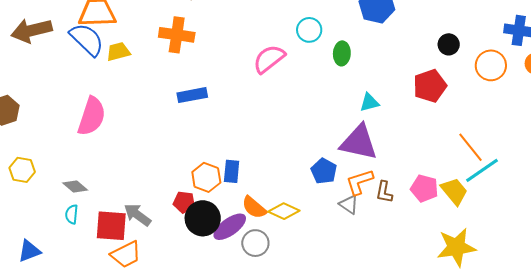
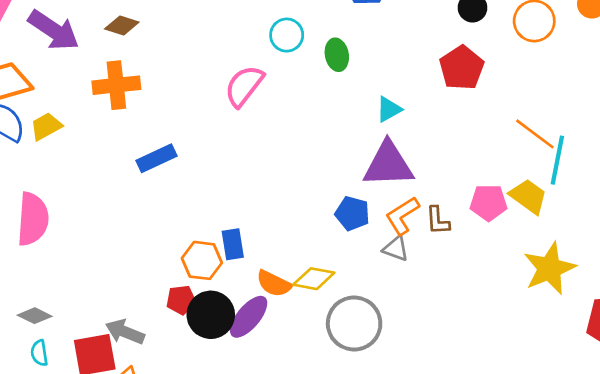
cyan line: (482, 170) -> (557, 160), turned -30
gray circle: (255, 243) -> (354, 324), moved, size x1.5

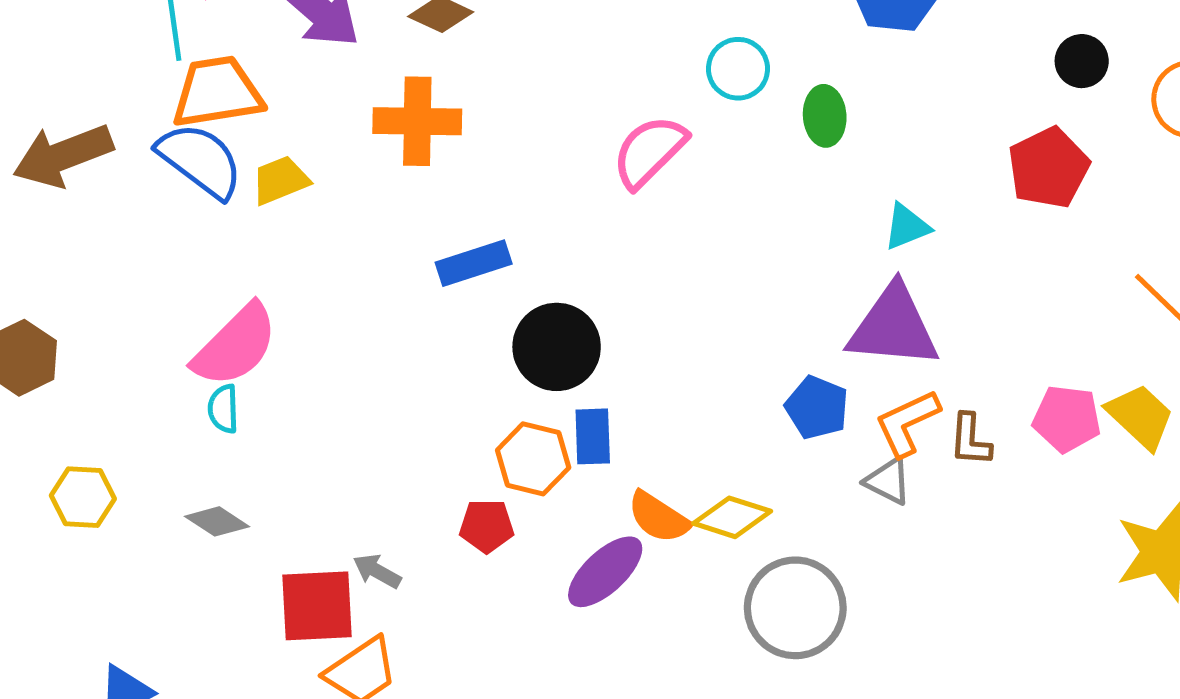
pink semicircle: (33, 219) -> (235, 345), turned 34
black circle: (211, 315) -> (557, 347), moved
gray arrow: (125, 332) -> (377, 571), size x0.7
cyan semicircle: (39, 353) -> (223, 409), moved

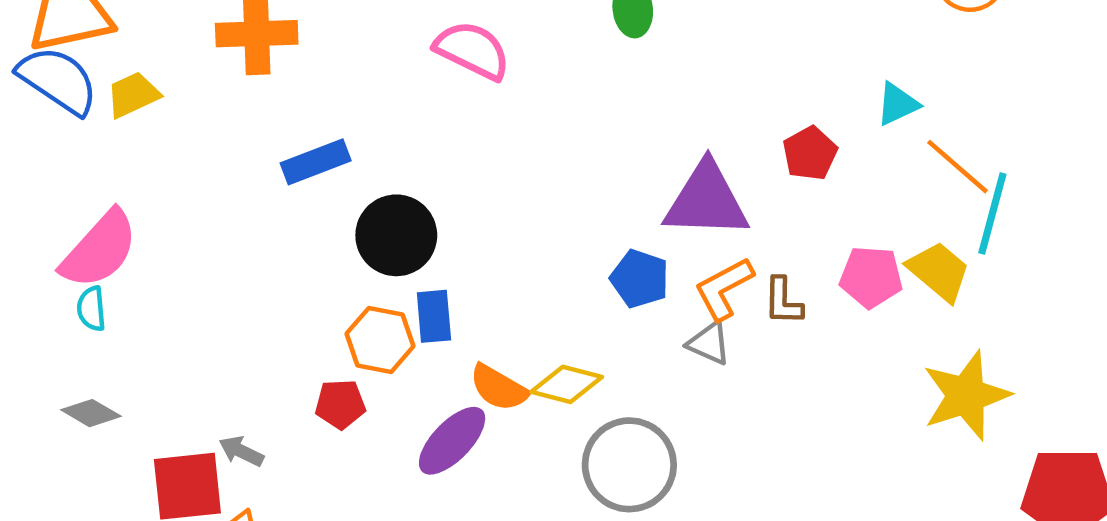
pink semicircle: (649, 151) -> (472, 50), turned 74
red pentagon: (1049, 168) -> (810, 153), moved, size x0.7
cyan triangle: (907, 227) -> (897, 104), moved

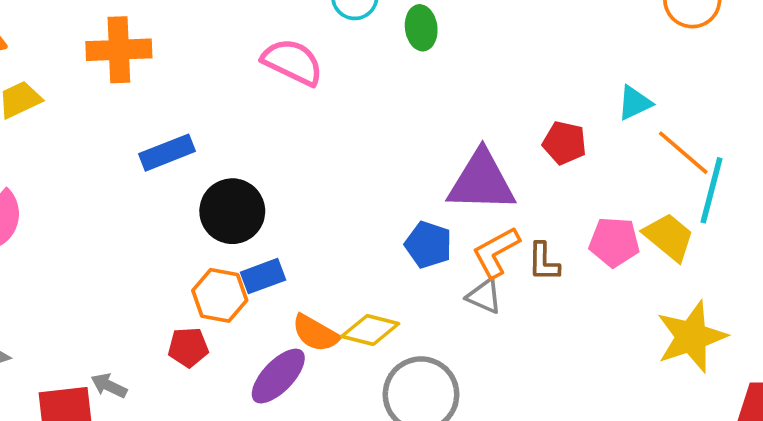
red pentagon: (810, 153) -> (564, 143), turned -30
blue rectangle: (434, 316) -> (263, 276), turned 75

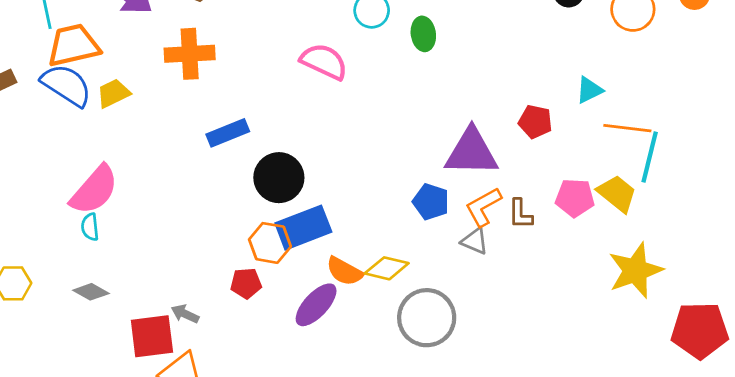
orange line: (683, 153) -> (627, 128), turned -33
blue rectangle: (263, 276) -> (303, 228), size x1.6

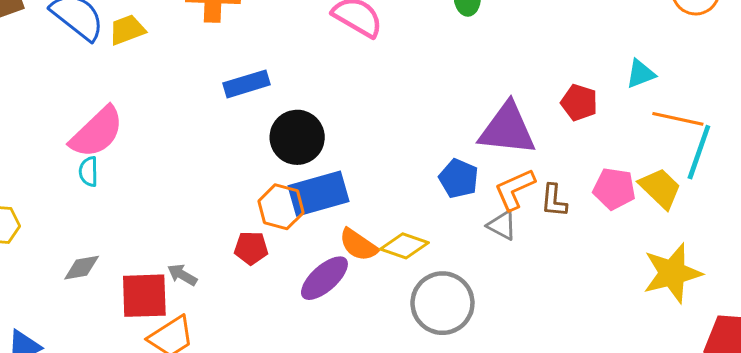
gray diamond: (91, 292) -> (82, 268), moved, turned -44

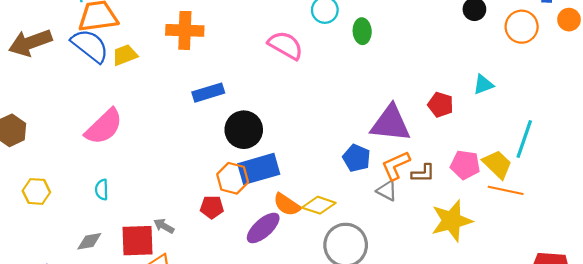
orange line: (678, 119) -> (506, 190), moved
cyan semicircle: (89, 172) -> (102, 190), moved
brown L-shape: (554, 201) -> (423, 173), turned -95
gray diamond: (82, 268) -> (89, 241), moved
yellow star: (672, 273) -> (452, 221), moved

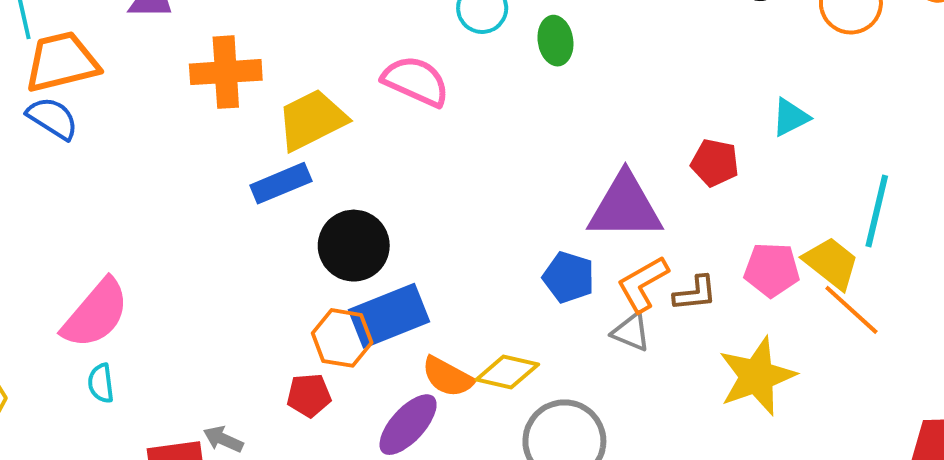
blue semicircle: (90, 46) -> (52, 118), size x0.7
yellow trapezoid: (125, 55) -> (312, 120), moved, size x1.5
pink semicircle: (104, 127) -> (96, 314), moved
orange line: (506, 190) -> (851, 310), turned 36

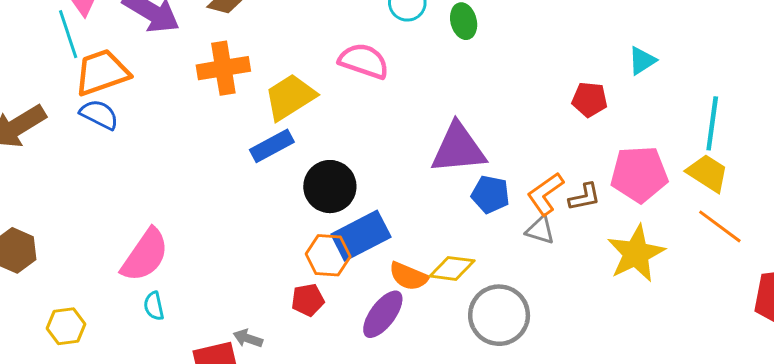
purple triangle: (625, 207) -> (458, 148), moved
yellow trapezoid: (831, 263) -> (708, 173), moved
pink pentagon: (772, 270) -> (639, 174), size x1.4
orange line: (851, 310) -> (720, 226), moved

